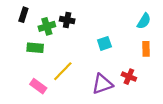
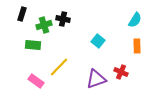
cyan square: (104, 43) -> (98, 41), turned -32

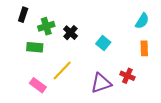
black cross: (63, 19) -> (70, 33), moved, turned 32

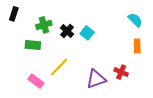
black rectangle: (23, 15) -> (14, 14), moved
cyan semicircle: (142, 21) -> (135, 20), turned -77
cyan square: (103, 43) -> (87, 33), moved

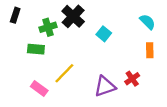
black cross: (67, 31) -> (73, 16), moved, size x1.5
cyan square: (87, 33) -> (104, 34), moved
red cross: (121, 72) -> (132, 79), turned 32

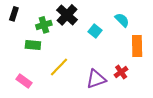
cyan semicircle: (147, 22) -> (122, 20), moved
orange rectangle: (150, 50) -> (137, 46), size x1.5
pink rectangle: (39, 89) -> (24, 81), moved

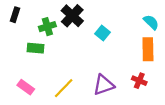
cyan semicircle: (122, 20) -> (151, 22), moved
yellow line: (59, 67) -> (64, 88), moved
red cross: (121, 72) -> (139, 81), moved, turned -32

